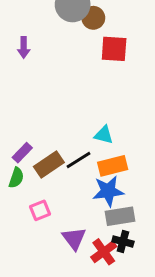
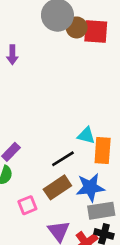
red square: (114, 49) -> (96, 32), moved
brown rectangle: (49, 164) -> (57, 187), moved
orange rectangle: (113, 166) -> (103, 151), moved, turned -72

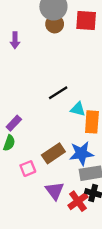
brown circle: (77, 27) -> (55, 24), moved
black line: (63, 159) -> (58, 93), moved

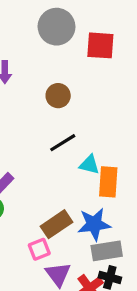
brown circle: (55, 24) -> (58, 96), moved
pink square: (28, 169) -> (39, 249), moved

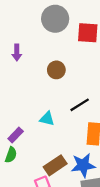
black line: (63, 143) -> (80, 105), moved
cyan triangle: (89, 165) -> (47, 119), moved

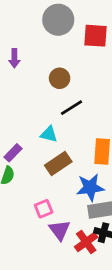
black line: (80, 105) -> (72, 108), moved
brown rectangle: (55, 165) -> (58, 163), moved

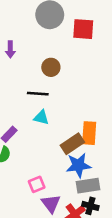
black line: (72, 108) -> (38, 94), moved, turned 36
brown rectangle: (58, 163) -> (72, 144), moved

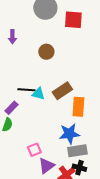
black line: (38, 94) -> (26, 90), moved
brown rectangle: (72, 144) -> (62, 91), moved
purple triangle: (51, 204) -> (46, 166), turned 30

